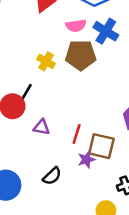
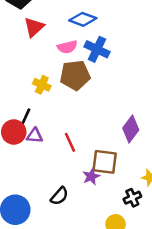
purple triangle: (42, 127) -> (35, 136), moved
red line: (77, 134) -> (70, 142), moved, turned -36

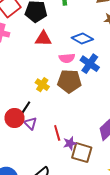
red triangle: (34, 27) -> (43, 39), turned 36
purple triangle: (35, 136) -> (30, 123), turned 32
purple star: (91, 176) -> (70, 143), moved

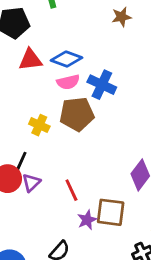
blue diamond: (82, 39) -> (66, 59), moved
purple triangle: (30, 123) -> (31, 183), turned 40
purple star: (70, 143) -> (87, 220), moved

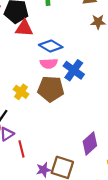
red triangle: (30, 60) -> (24, 28), moved
red line: (71, 190) -> (21, 149), moved

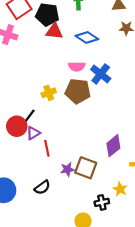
blue diamond: (51, 46) -> (87, 37), moved
yellow cross: (21, 92) -> (49, 93), turned 32

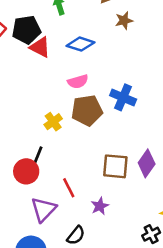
red triangle: (54, 31) -> (40, 47), turned 36
blue cross: (101, 74) -> (123, 97), moved
purple triangle: (33, 133) -> (43, 209), moved, size x1.5
brown square: (86, 168) -> (115, 166), moved

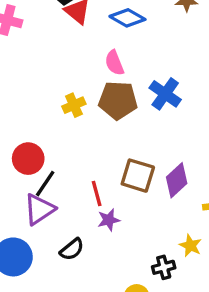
pink semicircle: (78, 82) -> (114, 63), turned 72
black line: (37, 158) -> (45, 184), moved
red line: (69, 188) -> (97, 194), moved

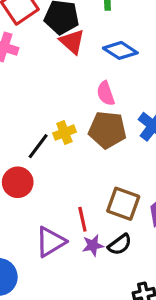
black line: (45, 184) -> (38, 146), moved
purple triangle: (39, 209) -> (51, 242), moved
black semicircle: (72, 249) -> (120, 244), moved

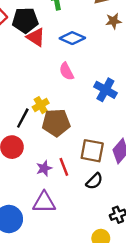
brown pentagon: (107, 130) -> (56, 123), moved
purple triangle: (51, 242) -> (44, 202), moved, turned 40
purple star: (93, 245) -> (44, 168), moved

